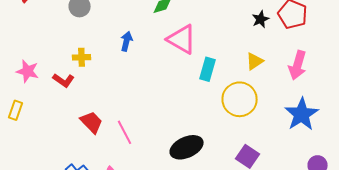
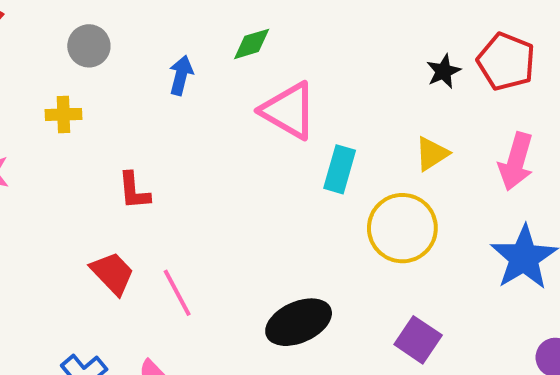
blue arrow: (127, 41) -> (181, 75), moved
yellow cross: (82, 57) -> (63, 114), moved
red L-shape: (64, 80) -> (134, 191), moved, turned 50

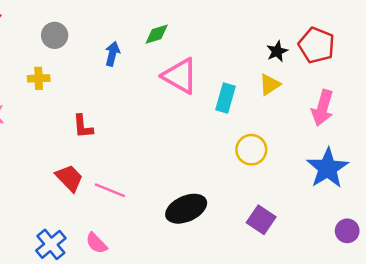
yellow triangle: (432, 154) -> (270, 85), moved
cyan rectangle: (340, 169) -> (225, 98), moved
yellow circle: (402, 228) -> (251, 150), size x0.7
pink line: (177, 293) -> (110, 190), turned -40

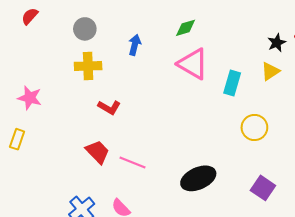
green diamond: (157, 34) -> (186, 28), moved
yellow cross: (39, 78) -> (88, 66), moved, size x1.4
red L-shape: (83, 126) -> (109, 107), turned -55

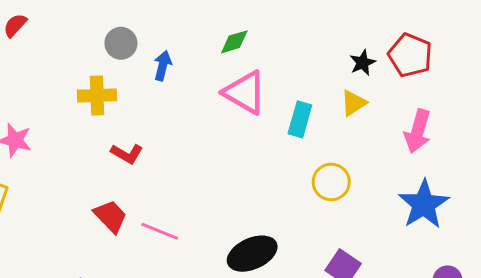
gray circle: (85, 29) -> (121, 43), moved

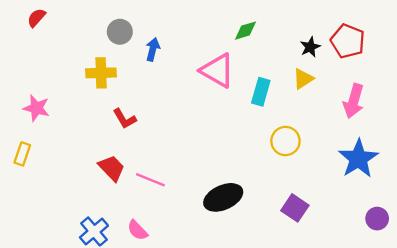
green diamond: (234, 42) -> (246, 31), moved
red L-shape: (127, 154) -> (125, 119), turned 30

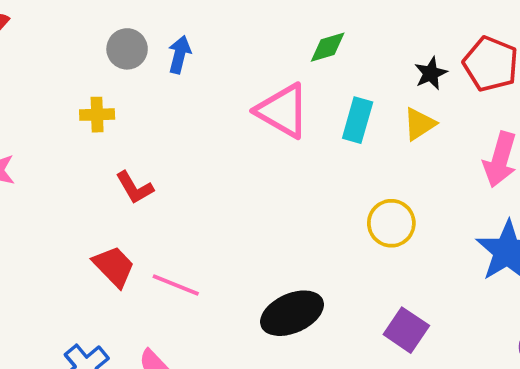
blue arrow: (153, 49) -> (180, 55), moved
yellow cross: (101, 73) -> (97, 115), size x0.7
cyan rectangle: (261, 92) -> (358, 120), moved

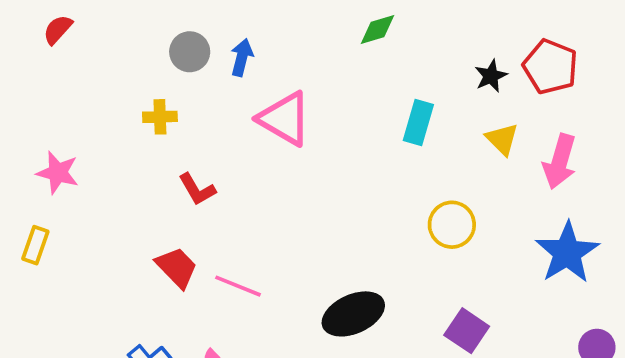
green diamond: (328, 47) -> (377, 29), moved
pink triangle: (283, 111) -> (284, 119), moved
yellow triangle: (419, 124) -> (502, 139), moved, turned -42

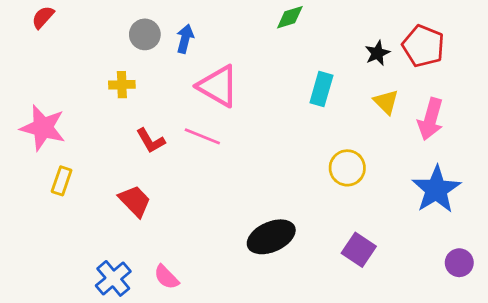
pink star: (58, 173) -> (43, 128), size x1.4
yellow rectangle: (35, 245) -> (62, 181), moved
pink line: (238, 286) -> (202, 136), moved

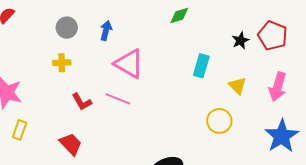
gray circle: (145, 34) -> (67, 28), moved
yellow triangle: (386, 102) -> (237, 86), moved

